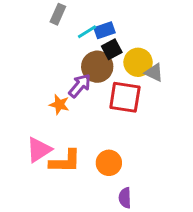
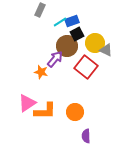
red square: (125, 97) -> (86, 67), turned 30

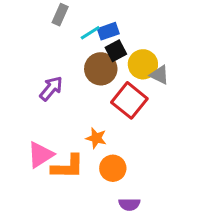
purple arrow: (55, 59) -> (51, 88), moved
orange star: (41, 72) -> (96, 138), moved
purple semicircle: (86, 136) -> (129, 204), turned -88

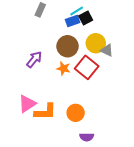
cyan line: (90, 33) -> (77, 11), moved
black square: (116, 51) -> (86, 18), moved
orange star: (96, 138) -> (63, 68), moved

